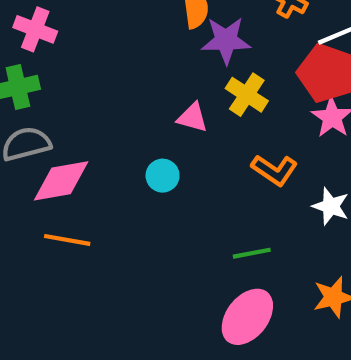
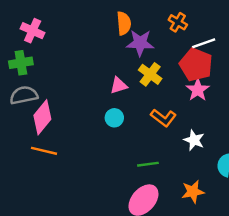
pink triangle: (192, 118) -> (119, 86), turned -36
cyan circle: (163, 176) -> (114, 118), moved
pink diamond: (61, 181) -> (42, 117), turned -44

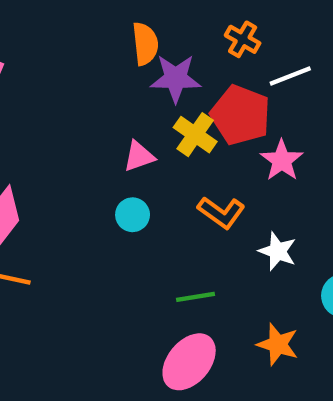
red pentagon: (196, 65) -> (241, 115), moved
orange star: (193, 192) -> (278, 344), turned 30

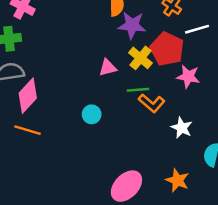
pink star: (282, 160) -> (188, 77), turned -30
cyan circle: (133, 215) -> (92, 114), moved
green line: (195, 297) -> (138, 90), moved

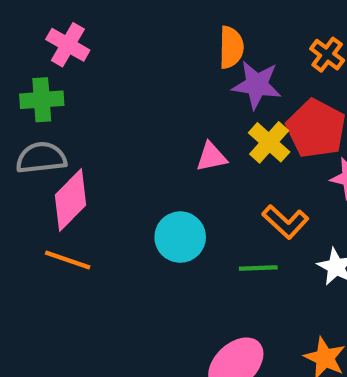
green line: (138, 90) -> (258, 268), moved
cyan circle: (92, 114) -> (180, 237), size x1.5

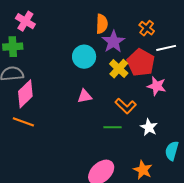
purple star: (257, 85) -> (113, 42), turned 30
pink triangle: (211, 157) -> (85, 96), moved
cyan circle: (180, 237) -> (84, 57), moved

